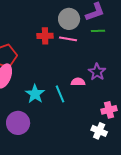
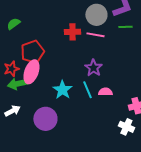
purple star: (97, 72) -> (93, 68), moved
pink semicircle: (78, 82) -> (105, 92), moved

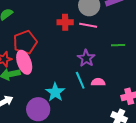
green line: (125, 27) -> (118, 45), moved
pink ellipse: (31, 72) -> (24, 62), turned -40
cyan star: (62, 90) -> (55, 92), moved

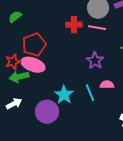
pink ellipse: (24, 62) -> (33, 65), turned -50
cyan line: (80, 80) -> (90, 93), moved

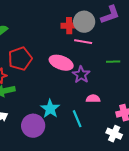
red cross: (74, 25) -> (69, 26), moved
pink ellipse: (33, 65) -> (61, 63), moved
cyan line: (90, 93) -> (77, 119), moved

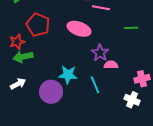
red pentagon: (20, 59) -> (38, 25), turned -30
purple star: (81, 75) -> (100, 53), moved
cyan star: (50, 109) -> (68, 75), turned -30

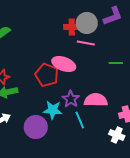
red pentagon: (38, 25) -> (47, 75), moved
purple star: (100, 53) -> (71, 99), moved
pink semicircle: (111, 65) -> (96, 100), size x1.6

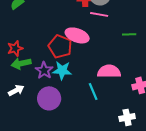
purple star: (71, 99) -> (44, 70), moved
cyan star: (53, 110) -> (62, 70), moved
white cross: (117, 135) -> (127, 117), moved, turned -35

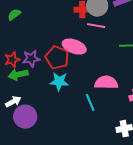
purple star: (44, 70) -> (31, 59), moved, turned 30
purple circle: (49, 98) -> (25, 117), moved

